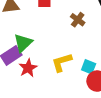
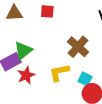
brown cross: (78, 20) -> (78, 47), moved, size x1.5

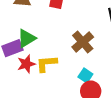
yellow L-shape: (59, 72) -> (47, 64), moved

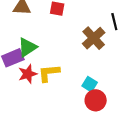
brown cross: (83, 42) -> (94, 38), moved

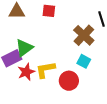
cyan square: (90, 84) -> (84, 61), moved
red circle: (96, 100) -> (69, 81), moved

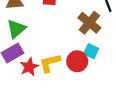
green triangle: (24, 48) -> (16, 29), moved
red circle: (69, 81) -> (77, 61), moved

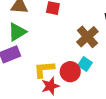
red star: (29, 67) -> (50, 86), moved

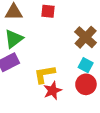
red circle: (70, 72) -> (86, 84), moved

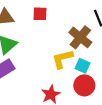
yellow L-shape: (45, 74) -> (63, 59), moved

